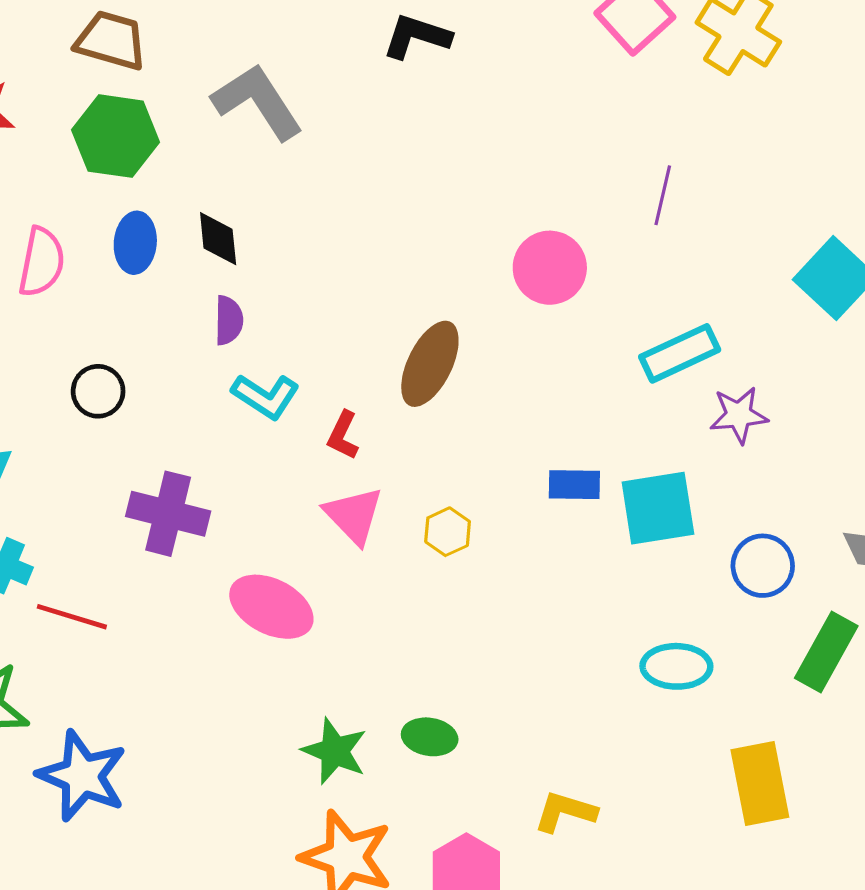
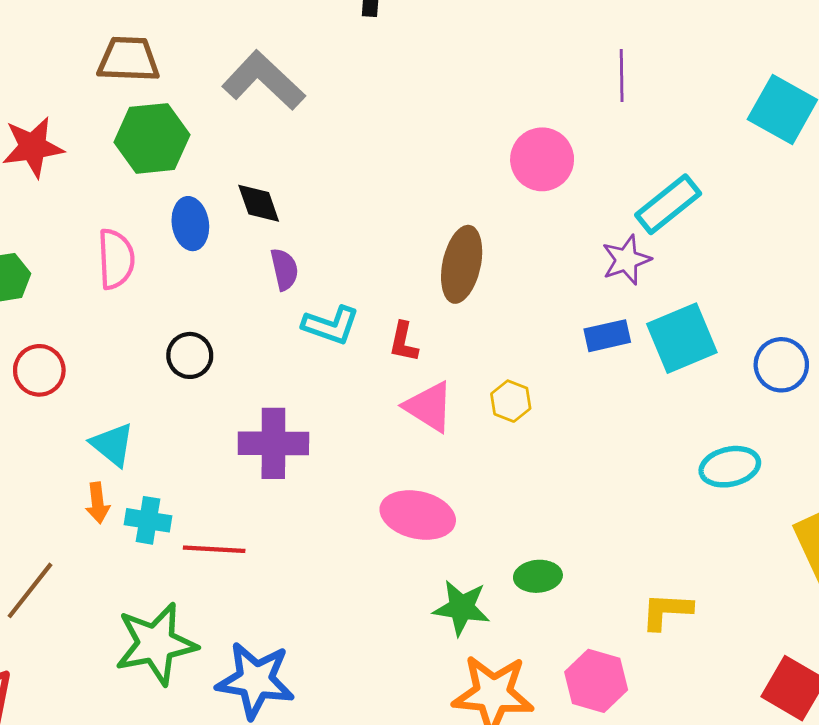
purple star: (739, 415) -> (626, 260), moved
pink ellipse: (271, 607) -> (418, 515), moved

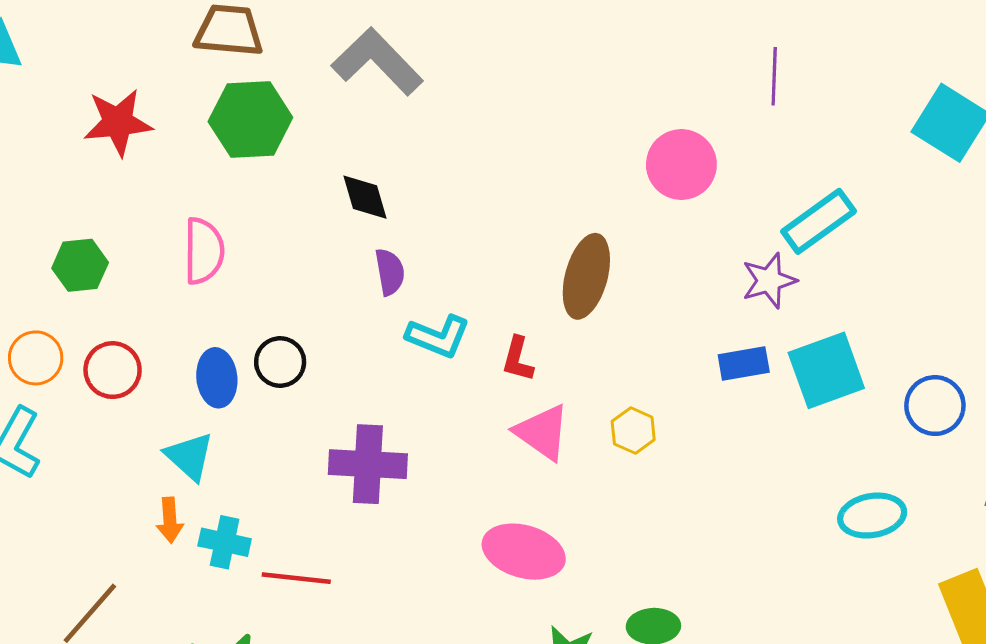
blue ellipse: (190, 224) -> (217, 378), moved

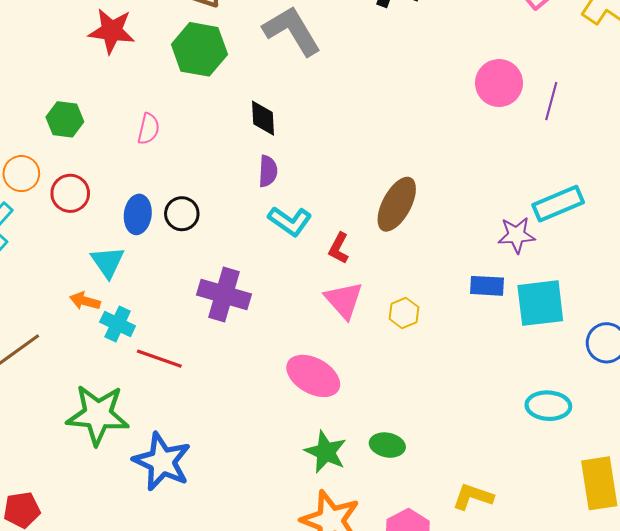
pink circle: (681, 165) -> (499, 83), moved
pink semicircle: (204, 251) -> (149, 129), size x0.7
orange arrow: (170, 520) -> (85, 301), turned 96

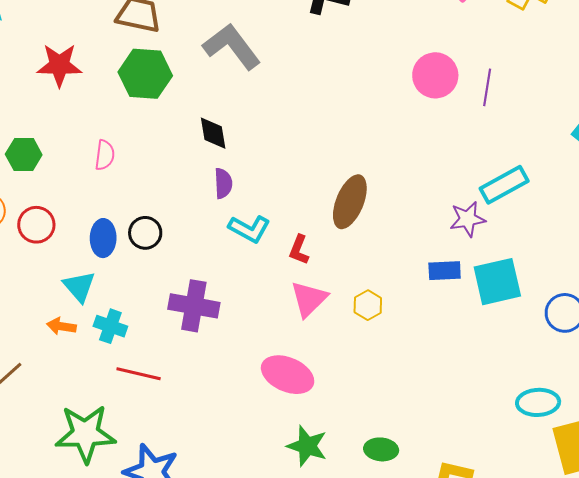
pink triangle: (344, 300) -> (309, 299), turned 33
cyan cross: (118, 324) -> (110, 326), moved
cyan ellipse: (548, 406) -> (538, 402), moved
green ellipse: (387, 445) -> (381, 449), moved

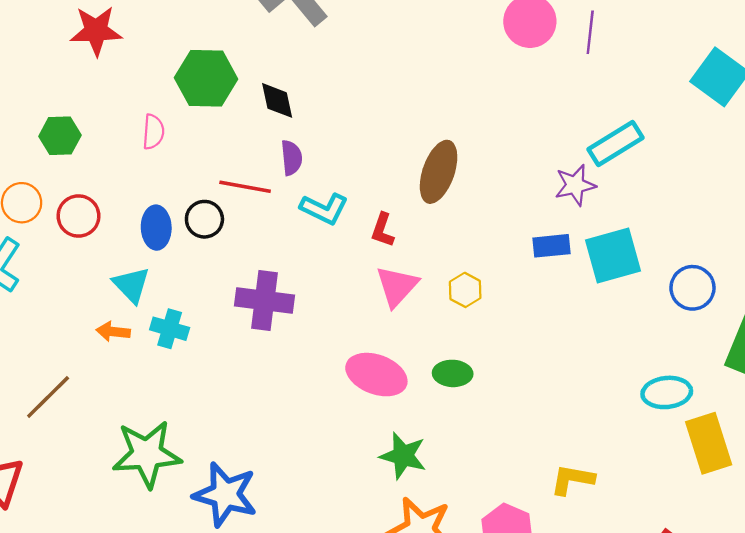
green hexagon: (145, 74) -> (206, 78), moved
red line: (139, 374) -> (245, 187), moved
green ellipse: (381, 449) -> (453, 373), moved

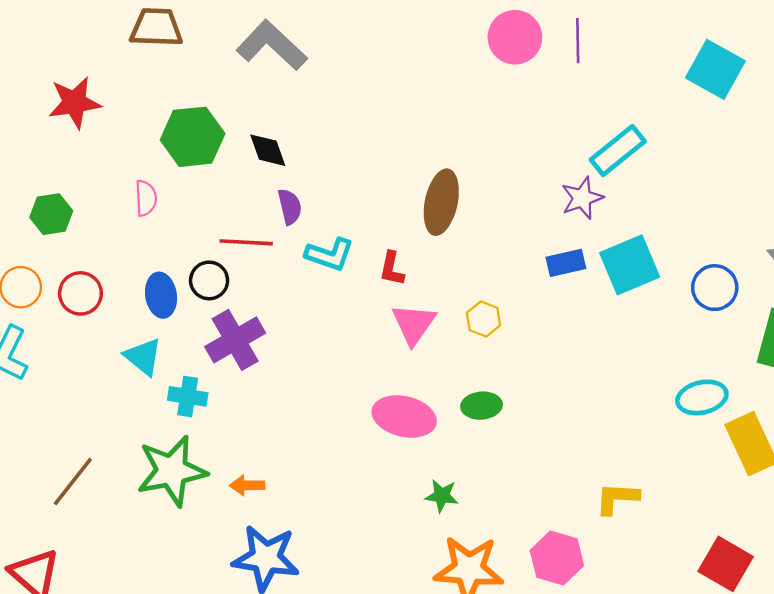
purple cross: (265, 301) -> (235, 340), moved, turned -30
orange arrow: (113, 332) -> (247, 485), moved
green star: (147, 454) -> (172, 471), moved
green star: (403, 456) -> (442, 496), size x0.7

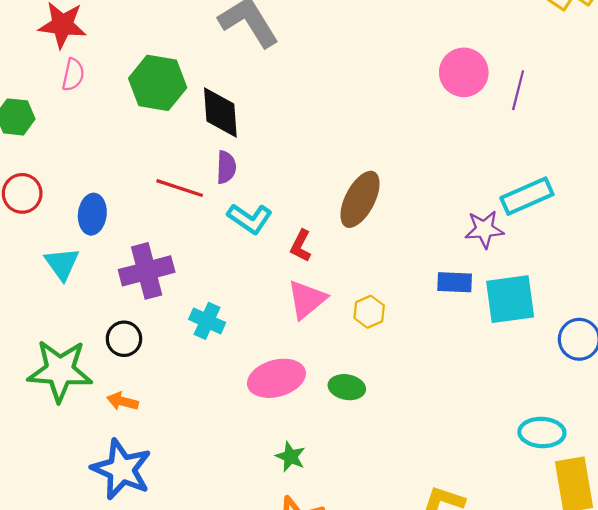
black diamond: (268, 150) -> (220, 113), size x1.4
pink semicircle: (146, 198) -> (73, 75), moved
black circle: (209, 280) -> (124, 339), moved
cyan cross: (188, 396) -> (207, 321), moved
pink ellipse: (404, 416) -> (276, 378), turned -44

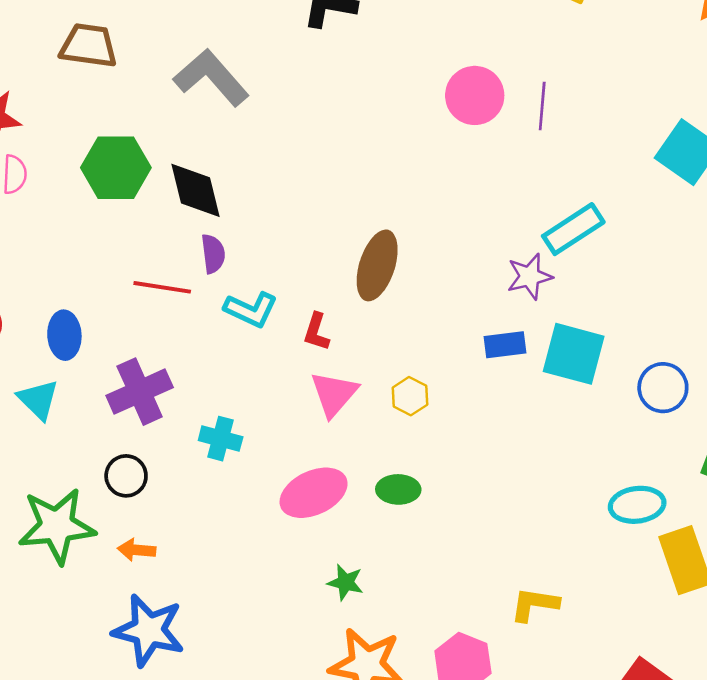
cyan square: (510, 299) -> (574, 354), turned 32

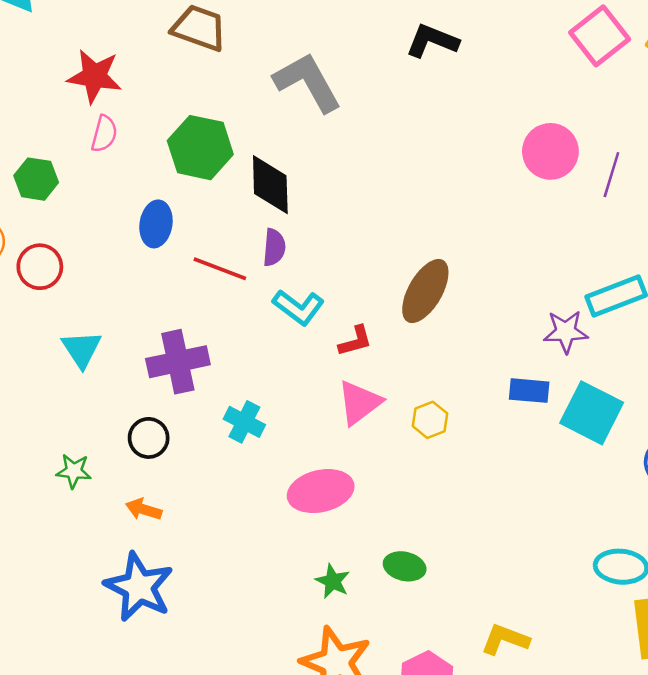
red L-shape: (316, 332) -> (355, 341), turned -135
blue ellipse: (64, 335) -> (156, 224), moved
green ellipse: (398, 489) -> (405, 566), moved
green star: (57, 526) -> (74, 471), size x0.5

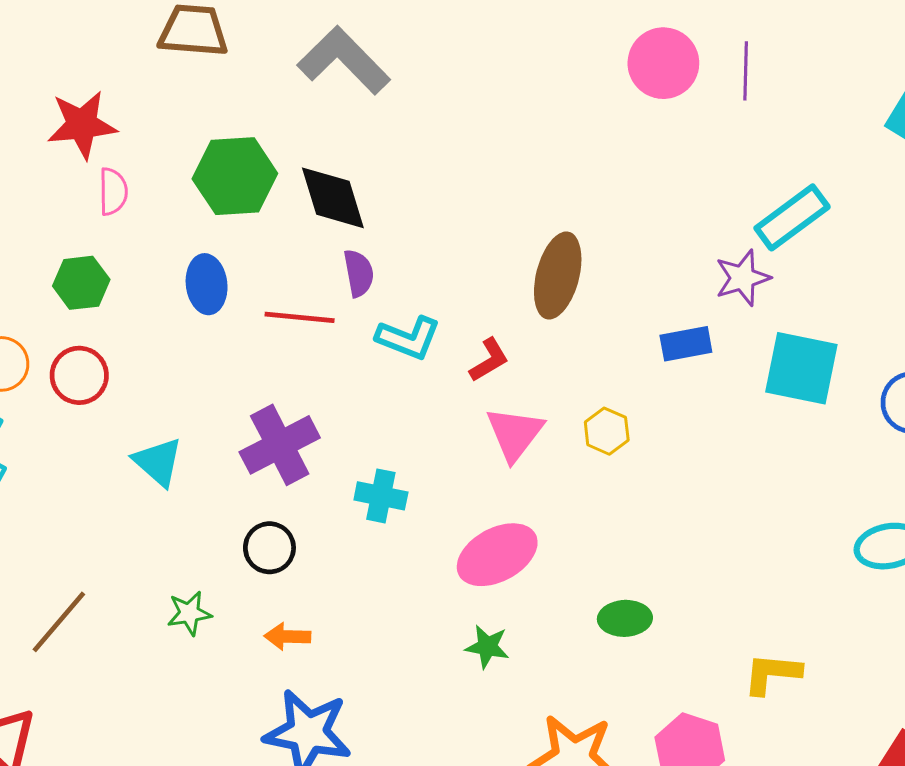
green hexagon: (36, 179) -> (81, 283), moved
blue rectangle: (529, 391) -> (686, 344), moved
green star: (333, 581) -> (487, 647), moved

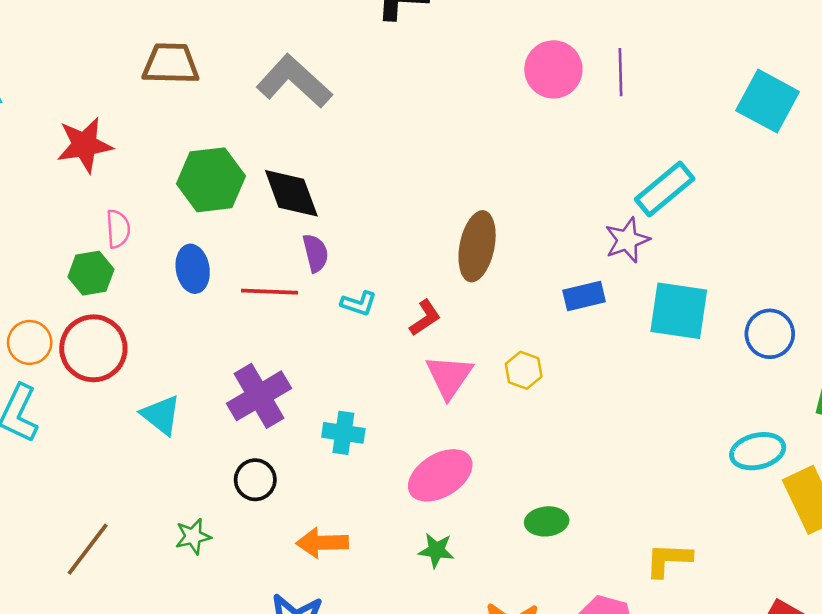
pink semicircle: (113, 192) -> (118, 229), moved
cyan L-shape: (408, 338) -> (359, 303), size x0.7
red circle: (79, 375) -> (93, 348), size x1.4
orange arrow: (287, 636) -> (322, 543), moved, size x1.4

